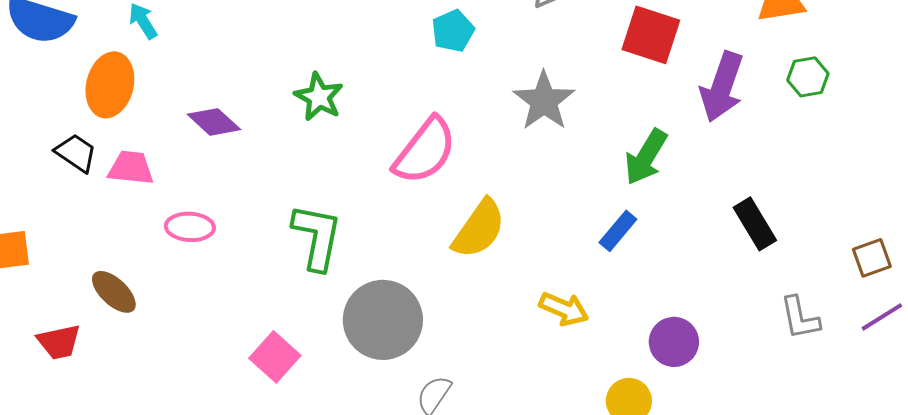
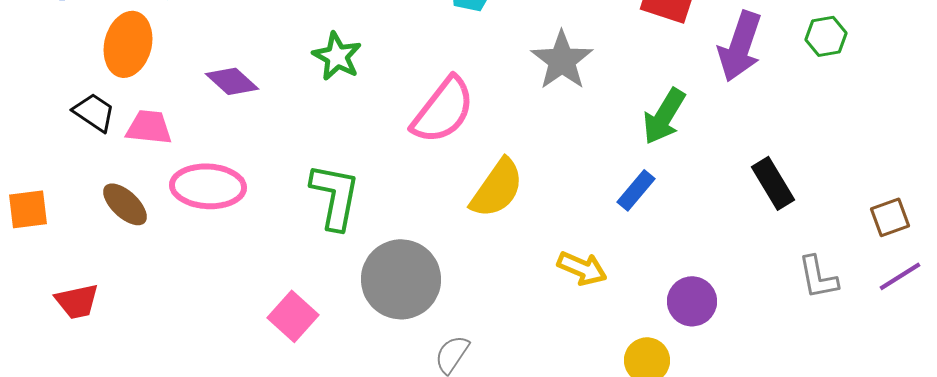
pink ellipse: (190, 227) -> (208, 186), size x1.5
brown ellipse: (114, 292) -> (125, 204), moved

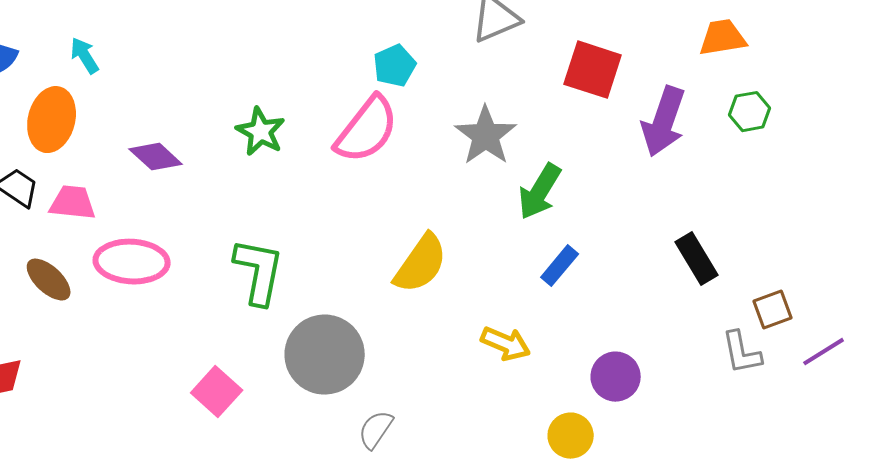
pink semicircle: (443, 110) -> (367, 130), moved
green arrow: (664, 116) -> (540, 192), moved
brown square: (890, 217) -> (773, 310), moved

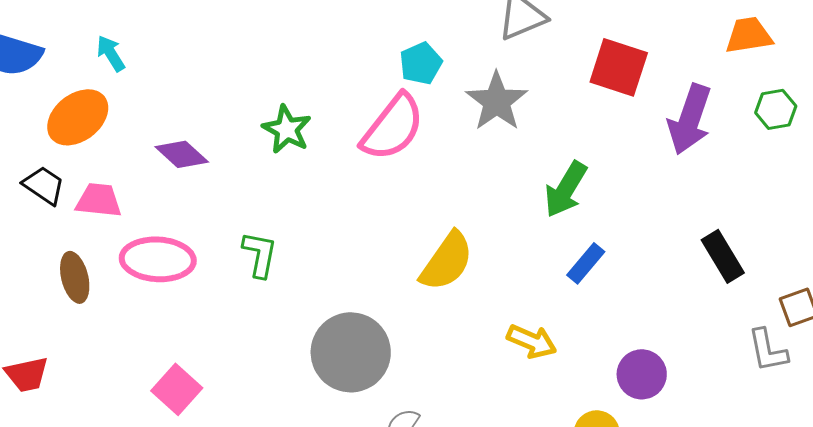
orange ellipse: (52, 120) -> (78, 117), turned 38
gray star: (486, 136) -> (497, 101), moved
green L-shape: (259, 272) -> (260, 254), moved, size x0.7
brown ellipse: (49, 280) -> (75, 277), turned 33
pink square: (217, 392) -> (177, 389), moved

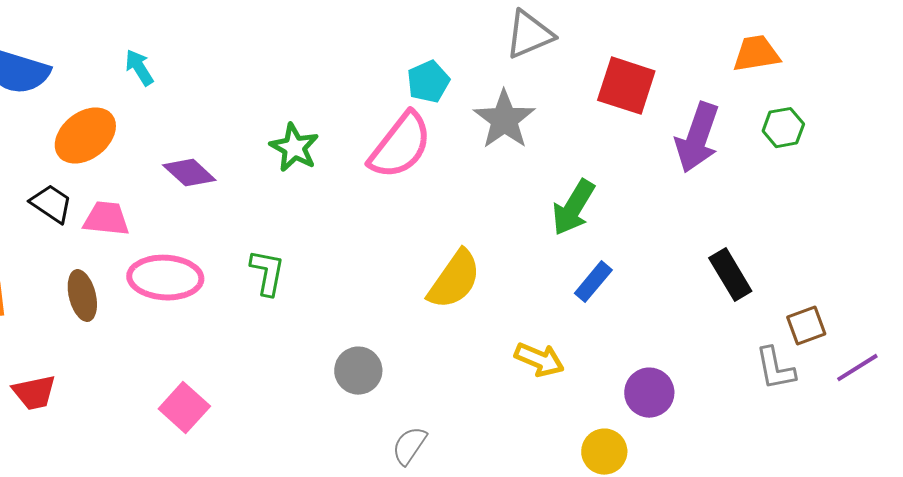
cyan arrow: (111, 53) -> (139, 68), moved
gray circle: (351, 352) -> (358, 371), size x0.6

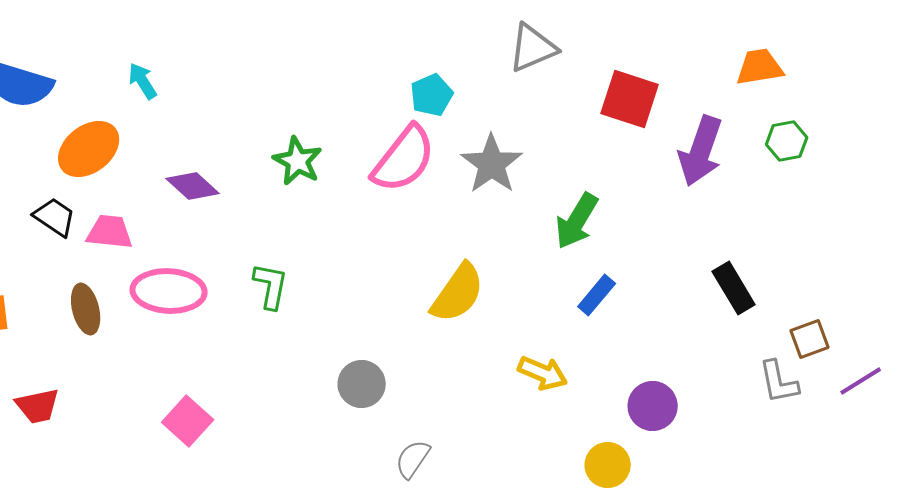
gray star: (504, 120) -> (492, 164), moved

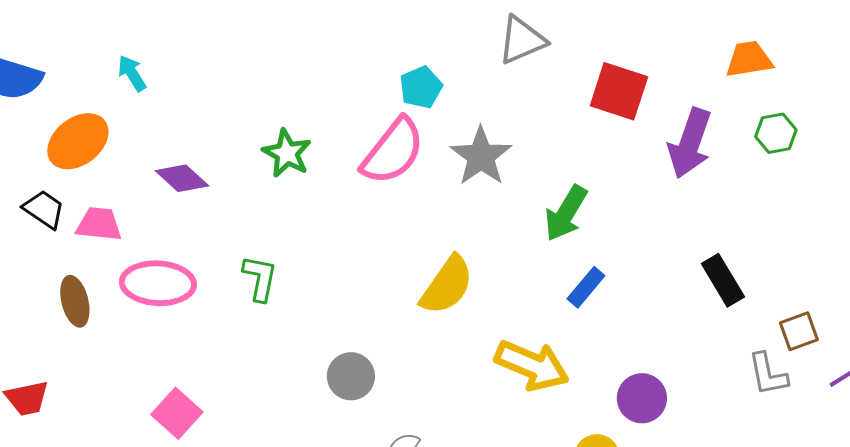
yellow arrow: (543, 373) -> (532, 365), size x1.5

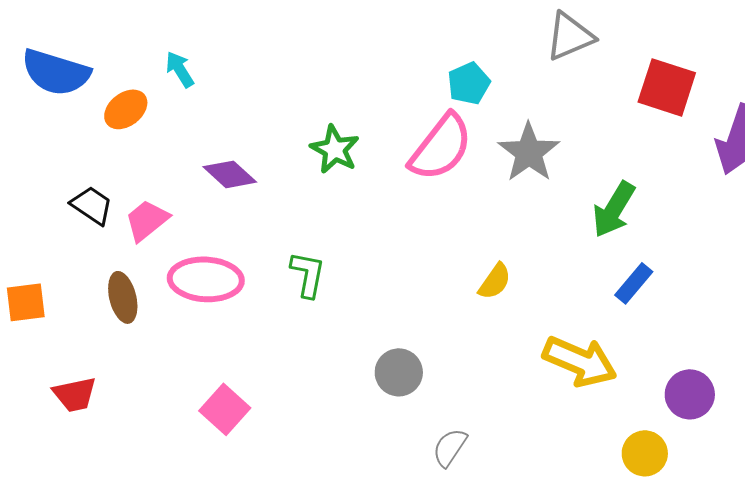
orange ellipse: (78, 141) -> (126, 109), moved, size x0.7
pink trapezoid: (99, 224) -> (147, 220), turned -45
yellow semicircle: (447, 285) -> (495, 281), size x0.6

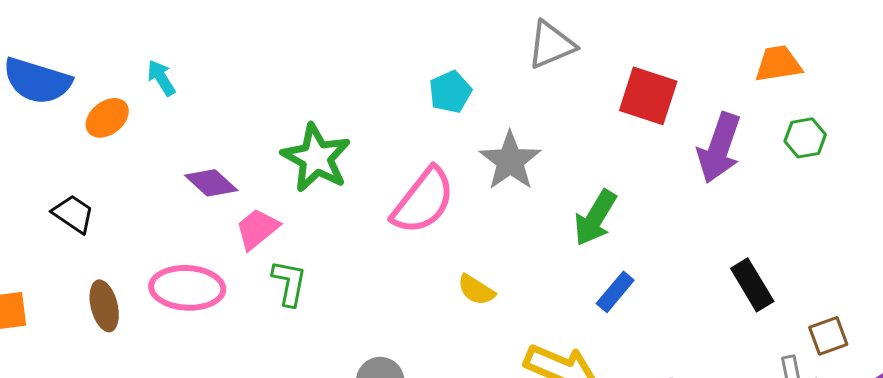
pink semicircle: (441, 147) -> (423, 201), moved
green star: (335, 149) -> (316, 158), size x1.4
pink trapezoid: (147, 220) -> (257, 229), moved
yellow semicircle: (495, 281) -> (476, 290), turned 87

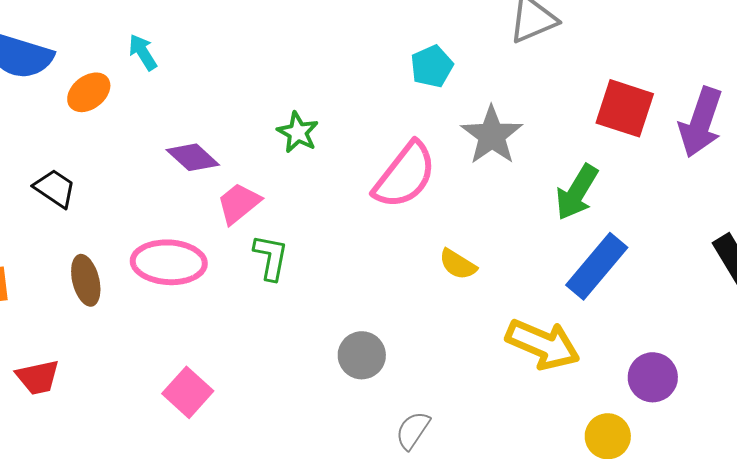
red square: (648, 96) -> (625, 108), moved
green star: (316, 158) -> (298, 132), size x0.6
blue rectangle: (615, 292) -> (597, 266), size x1.6

